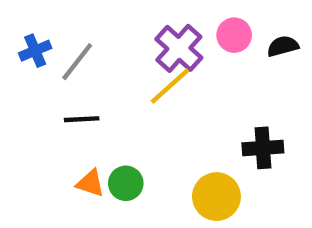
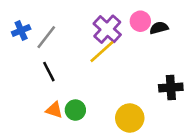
black semicircle: (283, 46) -> (159, 28), moved
black line: (82, 119) -> (49, 72), turned 66
black cross: (263, 148) -> (171, 87), moved

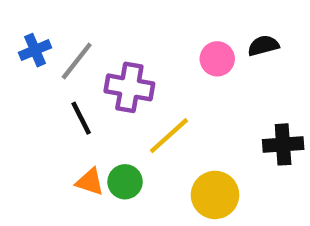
pink circle: (140, 21) -> (217, 59), moved
purple cross: (107, 29) -> (129, 87), moved, turned -32
yellow line: (102, 52) -> (169, 136), moved

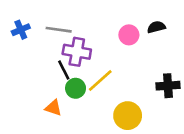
gray line: (77, 61) -> (59, 30), moved, turned 60
black line: (81, 118) -> (64, 70), moved
green circle: (125, 182) -> (76, 88), moved

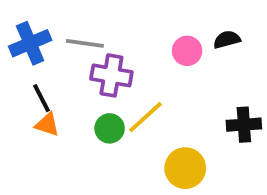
blue cross: (21, 30) -> (30, 43), size x1.5
black line: (64, 70) -> (41, 98), moved
orange triangle: (53, 108) -> (47, 125), moved

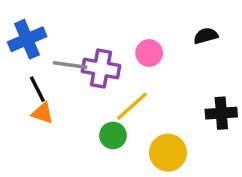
gray line: (85, 43) -> (70, 65), moved
pink circle: (187, 51) -> (149, 53), moved
green circle: (110, 128) -> (113, 135), moved

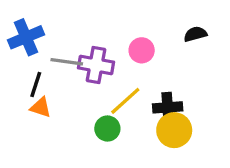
black line: (37, 89) -> (36, 85), turned 45
black cross: (221, 113) -> (168, 107), moved
yellow circle: (168, 153) -> (174, 130), moved

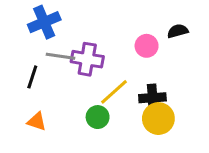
blue cross: (26, 37) -> (44, 22), moved
pink circle: (142, 50) -> (147, 46), moved
orange triangle: (41, 107) -> (37, 121), moved

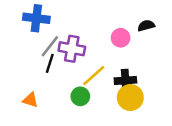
blue cross: (44, 22) -> (36, 18), turned 30
gray line: (61, 56) -> (50, 46), turned -60
black line: (32, 77) -> (50, 63), moved

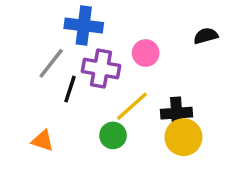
blue cross: (36, 18) -> (84, 26), moved
pink circle: (121, 38) -> (146, 53), moved
gray line: (50, 46) -> (51, 63), moved

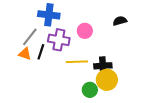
yellow line: (132, 106) -> (77, 62), turned 40
green circle: (113, 135) -> (90, 90), moved
orange triangle: (43, 141) -> (25, 54), moved

